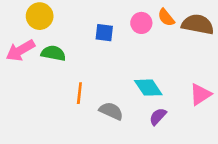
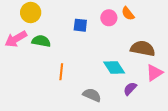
brown semicircle: (198, 24) -> (143, 48), moved
gray semicircle: (111, 111) -> (92, 95), moved
purple semicircle: (158, 116) -> (130, 89), moved

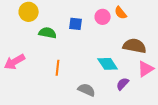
pink arrow: (16, 39) -> (15, 62), moved
green semicircle: (41, 41) -> (48, 33), moved

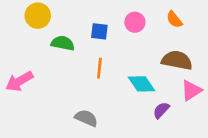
orange semicircle: (121, 13) -> (174, 20), moved
orange line: (58, 68) -> (99, 68), moved
gray semicircle: (87, 90) -> (86, 118), moved

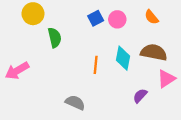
blue square: (99, 31) -> (96, 18), moved, turned -35
green semicircle: (63, 43) -> (55, 38), turned 66
orange line: (99, 68) -> (96, 65), moved
cyan diamond: (141, 84) -> (123, 58), moved, turned 45

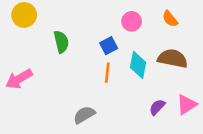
yellow circle: (33, 14) -> (24, 15), moved
blue square: (96, 18) -> (109, 46), moved
pink triangle: (166, 79) -> (187, 105), moved
gray semicircle: (75, 103) -> (84, 115), turned -54

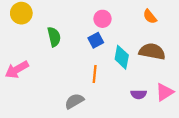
pink circle: (132, 21) -> (103, 19), moved
orange line: (107, 73) -> (95, 74), moved
purple semicircle: (157, 107) -> (139, 94), turned -133

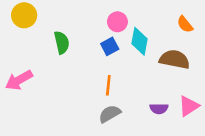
orange semicircle: (150, 17) -> (185, 24), moved
cyan diamond: (122, 57) -> (139, 41), moved
gray semicircle: (74, 101) -> (110, 114), moved

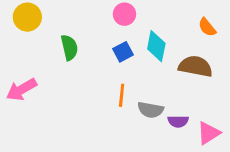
pink circle: (117, 22) -> (124, 14), moved
pink triangle: (189, 106) -> (209, 133), moved
gray semicircle: (110, 114) -> (151, 110), moved, turned -140

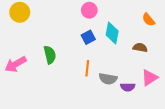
green semicircle: (69, 48) -> (50, 55), moved
brown semicircle: (195, 66) -> (140, 48), size x0.6
pink triangle: (209, 133) -> (149, 78), moved

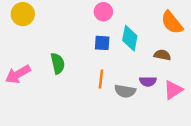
orange semicircle: (148, 20) -> (172, 23), size x1.5
blue square: (88, 37) -> (102, 43), turned 32
purple semicircle: (128, 87) -> (148, 81), moved

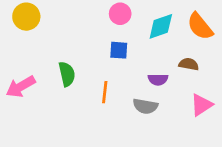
cyan diamond: (130, 38) -> (161, 26), moved, turned 60
orange line: (101, 79) -> (105, 92), moved
purple semicircle: (148, 81) -> (158, 80), moved

